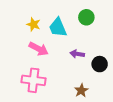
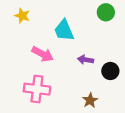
green circle: (86, 17) -> (106, 12), moved
yellow star: (33, 24) -> (22, 16), moved

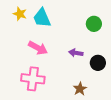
green circle: (106, 12) -> (94, 24), moved
cyan trapezoid: (64, 30) -> (42, 18), moved

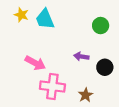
pink arrow: (38, 48) -> (35, 63), moved
pink cross: (33, 79) -> (52, 87), moved

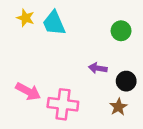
pink arrow: (35, 63) -> (28, 91), moved
brown star: (86, 95) -> (118, 107), moved

